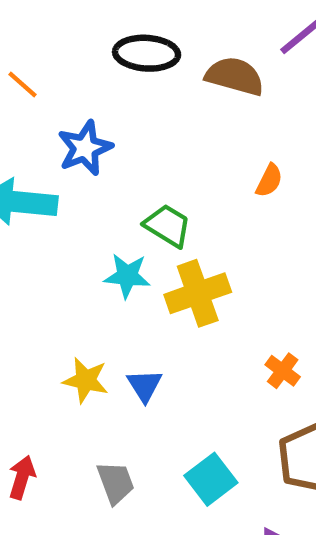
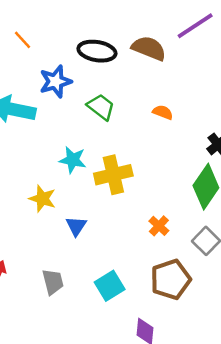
black ellipse: (147, 53) -> (97, 51), moved
orange semicircle: (269, 180) -> (163, 112), turned -102
green trapezoid: (168, 226) -> (101, 107), moved
yellow star: (86, 380) -> (42, 199), moved

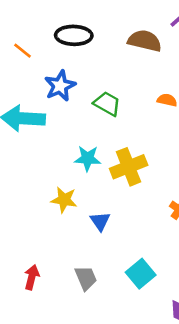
black ellipse: (97, 51) -> (74, 35), moved

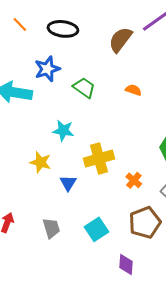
brown semicircle: (145, 41) -> (120, 40), turned -72
orange line: (23, 51) -> (20, 25), moved
yellow cross: (129, 167) -> (99, 159), moved

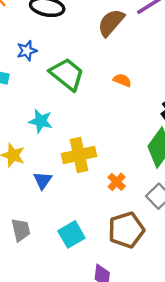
blue star: (47, 69) -> (27, 51), size x0.7
green trapezoid: (84, 88) -> (67, 74), size x1.4

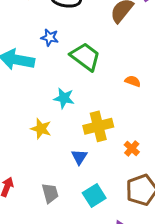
blue star: (27, 51) -> (50, 37), turned 30
orange semicircle: (122, 80) -> (133, 81), moved
blue triangle: (43, 180) -> (79, 157), moved

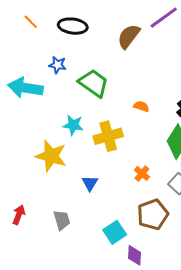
yellow cross: (98, 126) -> (108, 136), moved
yellow star: (41, 129) -> (51, 156), size x1.5
cyan square: (94, 196) -> (115, 232), moved

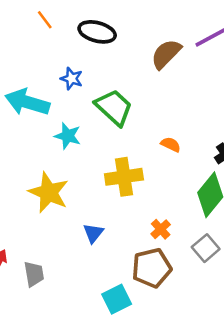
cyan star: (73, 125) -> (68, 136), moved
brown pentagon: (153, 214) -> (152, 268), moved
gray trapezoid: (62, 220) -> (34, 274), moved

